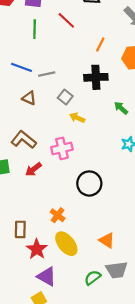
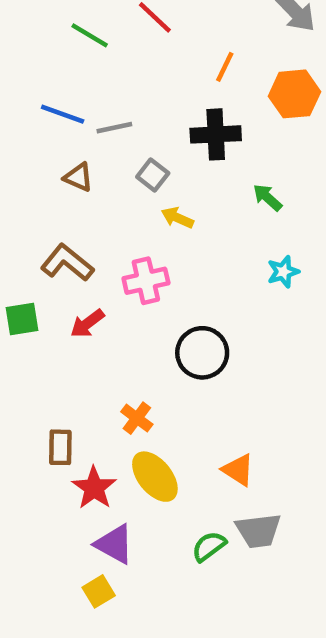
green line: (35, 29) -> (90, 35), turned -60

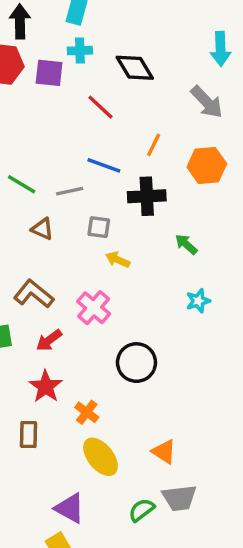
green line: (90, 35) -> (22, 184), moved
blue line: (63, 114) -> (104, 165), moved
gray square: (153, 175) -> (99, 227), turned -30
pink cross: (146, 281) -> (94, 308), turned -36
red star: (94, 488) -> (46, 387), moved

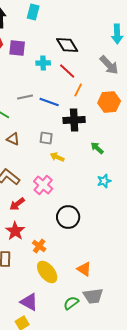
cyan cross: (80, 51) -> (43, 63), moved
red line: (100, 107) -> (67, 71), moved
gray line: (70, 191) -> (25, 97), moved

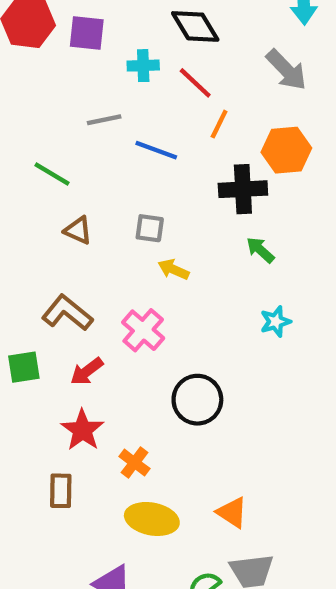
gray line: (25, 97) -> (104, 120), moved
black cross: (74, 120) -> (243, 189), moved
yellow ellipse: (47, 272) -> (152, 519), turned -40

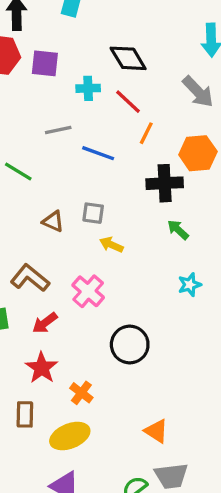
brown triangle: (78, 230) -> (53, 221), moved
yellow ellipse: (152, 519) -> (70, 436), moved, turned -33

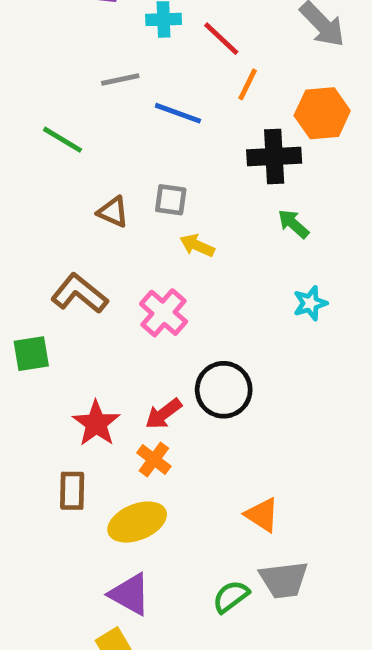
red arrow: (45, 323) -> (164, 414), moved

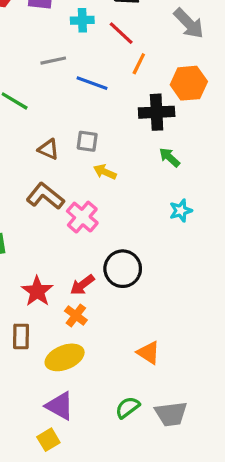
brown L-shape: (79, 294) -> (45, 196), moved
gray trapezoid: (284, 580) -> (171, 414), moved

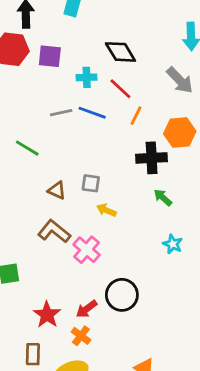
blue line: (92, 83) -> (92, 113), moved
cyan star: (181, 211) -> (173, 244), turned -30

